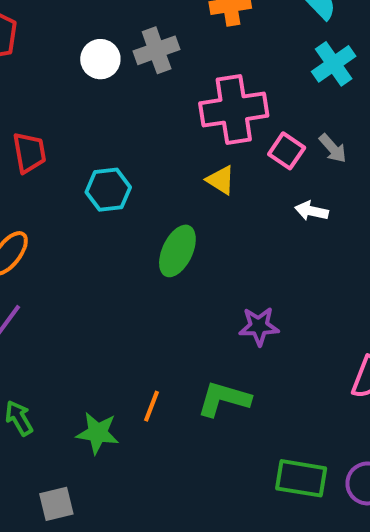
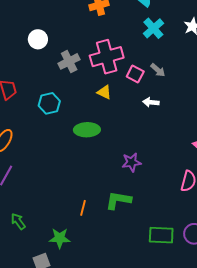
gray cross: (157, 50) -> (69, 61), moved
green ellipse: (177, 251) -> (87, 130), turned 70
green star: (98, 433) -> (60, 238), moved

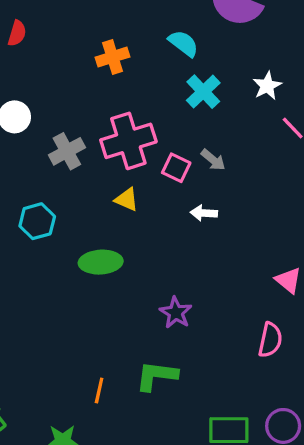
purple star: (132, 162) -> (176, 313), turned -30

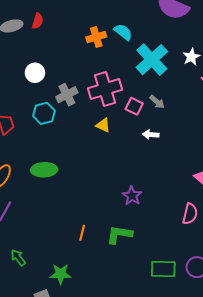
cyan semicircle: (183, 43) -> (123, 32), moved
cyan cross: (203, 92) -> (152, 60), size x1.5
cyan hexagon: (37, 221) -> (44, 113), moved
green ellipse: (101, 262) -> (44, 170), moved
orange line: (99, 390) -> (82, 233), moved

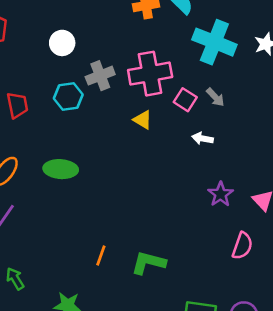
cyan cross: (152, 60) -> (214, 42), turned -32
purple star: (132, 196) -> (221, 194), moved

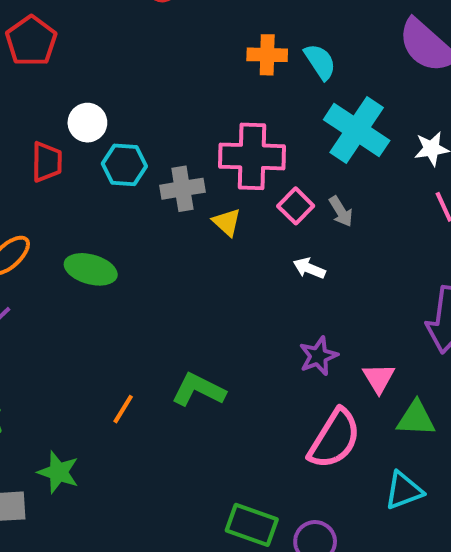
white circle: (62, 43) -> (87, 123), moved
gray cross: (100, 76) -> (182, 189), moved
pink semicircle: (242, 246) -> (334, 439), size x1.5
green L-shape: (148, 263) -> (199, 390), moved

